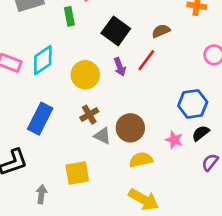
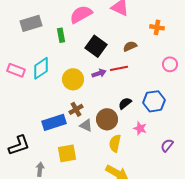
red line: (146, 60) -> (119, 68), turned 42
purple arrow: (120, 67) -> (99, 73), turned -88
blue rectangle: (40, 119) -> (54, 122), moved, turned 45
black semicircle: (201, 133) -> (125, 103), moved
yellow semicircle: (141, 160) -> (115, 143), turned -66

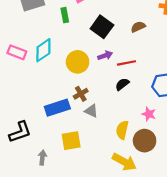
red line: (119, 68) -> (126, 63), moved
black semicircle: (125, 103) -> (122, 84), moved
brown circle: (107, 119) -> (145, 141), moved

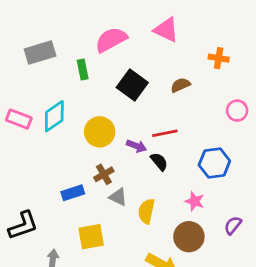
purple arrow: (105, 56) -> (136, 146), moved, turned 40
black semicircle: (122, 84) -> (159, 162), turned 88
blue rectangle: (57, 108) -> (73, 193), size x0.7
yellow semicircle: (122, 130) -> (146, 211), moved

